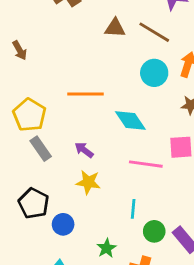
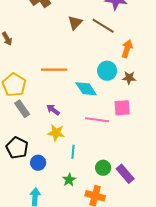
brown triangle: (115, 28) -> (75, 23), turned -49
cyan circle: (154, 73) -> (107, 71), moved
cyan line: (133, 209) -> (73, 152), moved

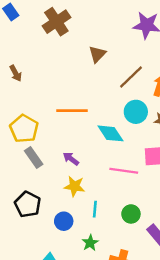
brown line: (103, 26) -> (131, 77), moved, turned -75
blue circle: (38, 163) -> (64, 221), moved
green circle: (103, 168) -> (131, 214), moved

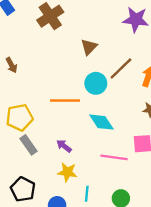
cyan circle: (136, 112) -> (96, 83), moved
yellow pentagon: (24, 129) -> (19, 118), turned 30

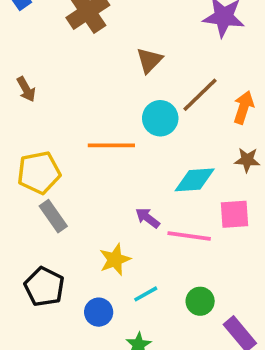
cyan diamond: (102, 122) -> (195, 180), moved, turned -60
purple arrow: (64, 146) -> (148, 218), moved
yellow star: (67, 172) -> (115, 260), turned -30
cyan line: (87, 194) -> (146, 294), turned 56

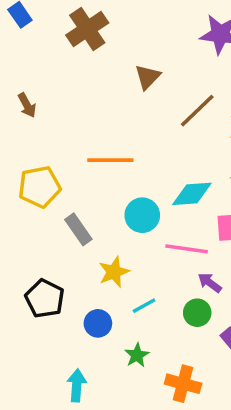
cyan circle: (160, 118) -> (142, 215), moved
gray rectangle: (53, 216) -> (78, 229), moved
purple arrow: (148, 218) -> (210, 283), moved

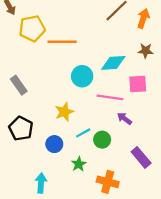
yellow pentagon: (39, 187) -> (32, 28), moved
gray rectangle: (78, 229) -> (19, 85), moved
green circle: (197, 313) -> (102, 140), moved

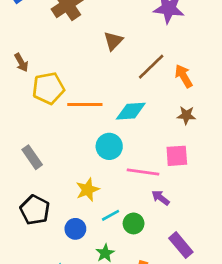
orange arrow: (143, 18) -> (184, 76), turned -48
cyan diamond: (113, 63) -> (131, 111), moved

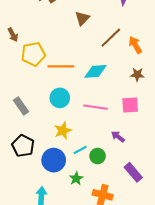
cyan circle: (109, 146) -> (60, 98), moved
pink line: (143, 172) -> (95, 107), moved
blue circle: (75, 229) -> (54, 160), size x1.5

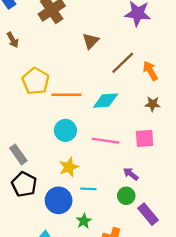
brown arrow: (13, 35) -> (13, 40), moved
yellow pentagon: (33, 54) -> (36, 81), turned -30
gray rectangle: (21, 106) -> (18, 154), moved
cyan line: (80, 150) -> (88, 189), turned 32
green circle: (98, 156) -> (126, 196), moved

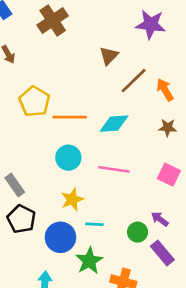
brown triangle: (91, 41) -> (109, 56), moved
pink square: (145, 138) -> (169, 175), moved, turned 30
purple arrow: (131, 174) -> (160, 219), moved
green star: (84, 221) -> (89, 261), size x1.5

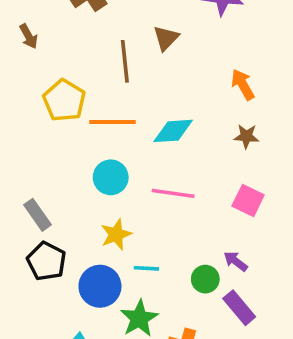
brown line: (134, 81) -> (125, 61), moved, turned -52

